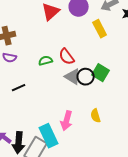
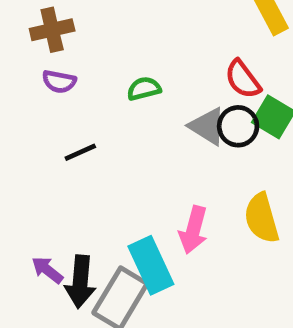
red semicircle: (67, 57) -> (243, 79), moved
yellow semicircle: (96, 116) -> (262, 218), size x1.5

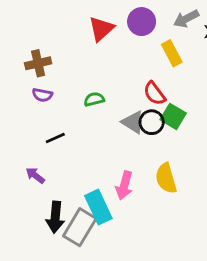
purple arrow: (47, 270) -> (35, 175), moved

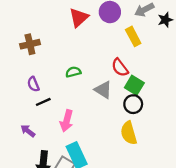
purple semicircle: (42, 95) -> (33, 84), moved, turned 56
black circle: (152, 122) -> (133, 104), moved
pink arrow: (124, 185) -> (67, 121), moved

